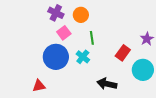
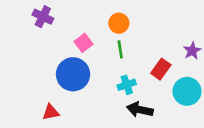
purple cross: (56, 13) -> (43, 17), moved
orange circle: (81, 15) -> (119, 23), moved
cyan cross: (83, 57) -> (127, 85), moved, turned 32

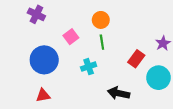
blue circle: (73, 74) -> (44, 60), moved
cyan cross: (127, 85) -> (89, 67), moved

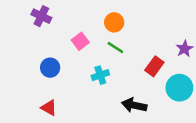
green line: (102, 42) -> (115, 48), turned -48
blue circle: (44, 60) -> (50, 68), size x0.6
red triangle: (43, 95) -> (49, 108), turned 40

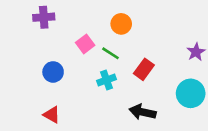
purple cross: (41, 16) -> (44, 17), turned -30
green line: (115, 48) -> (110, 53), moved
red rectangle: (154, 66) -> (144, 69), moved

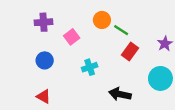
purple cross: (44, 17) -> (43, 22), moved
green line: (110, 53) -> (121, 30), moved
red rectangle: (144, 69) -> (130, 51), moved

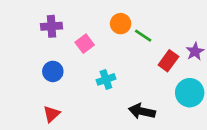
red rectangle: (130, 51) -> (168, 61), moved
red triangle: (43, 96) -> (52, 114), turned 48

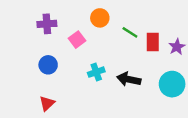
orange circle: (121, 24) -> (100, 18), moved
red rectangle: (168, 61) -> (153, 42), moved, turned -36
black arrow: (142, 111) -> (129, 79), moved

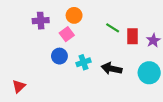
orange circle: (100, 18) -> (74, 15), moved
blue circle: (48, 65) -> (59, 56), moved
red triangle: (47, 103) -> (19, 86), moved

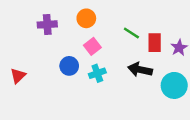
pink square: (67, 34) -> (92, 46), moved
black arrow: (112, 69) -> (140, 70), moved
red triangle: (19, 86) -> (18, 76), moved

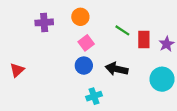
blue circle: (69, 66) -> (84, 66), moved
black arrow: (140, 70) -> (117, 69), moved
cyan cross: (97, 73) -> (94, 96), moved

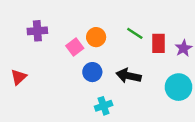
orange circle: (80, 17) -> (96, 37), moved
purple cross: (44, 22) -> (37, 31), moved
pink square: (86, 43) -> (75, 47), moved

